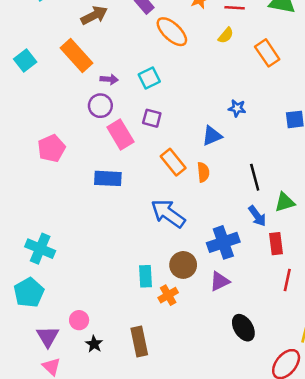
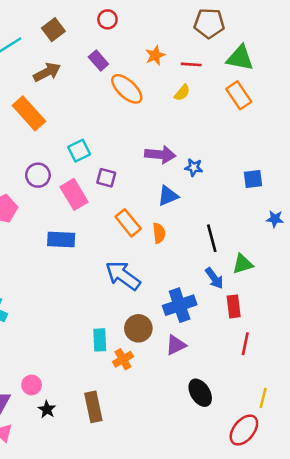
orange rectangle: (267, 53) -> (239, 95), moved
cyan square: (149, 78) -> (79, 151), moved
purple arrow: (109, 79) -> (160, 155), moved, size x1.6
purple circle: (100, 106) -> (38, 175), moved

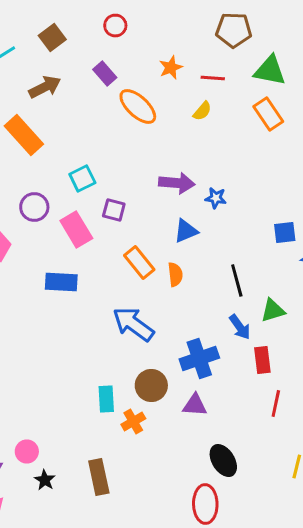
blue square: (253, 179) -> (285, 232), moved
purple triangle: (176, 345) -> (195, 405), turned 30
red ellipse: (244, 430) -> (205, 504), moved, turned -40

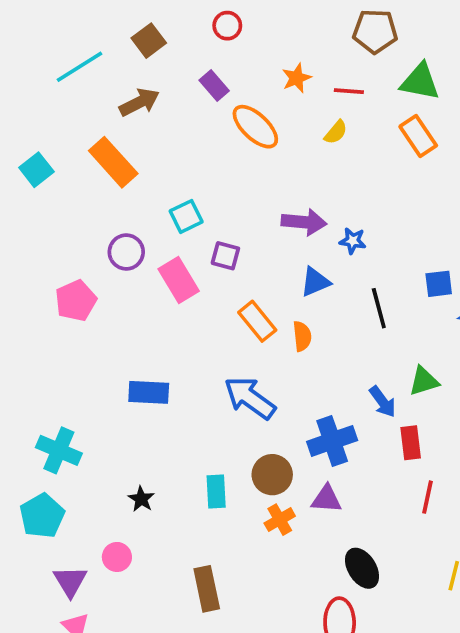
black line: (237, 280) -> (379, 308), moved
blue rectangle: (61, 282) -> (149, 392), moved
orange cross: (133, 422) -> (280, 520), moved
black star: (45, 480) -> (141, 499), moved

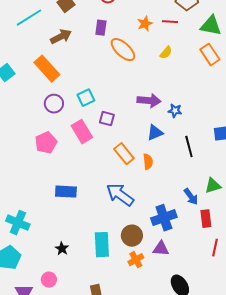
purple rectangle: (214, 85) -> (101, 28), turned 49
red line: (349, 91) -> (170, 22), moved
purple circle: (126, 252) -> (54, 104), moved
pink pentagon: (76, 301) -> (46, 143), moved
cyan rectangle: (216, 491) -> (102, 245), size x1.4

